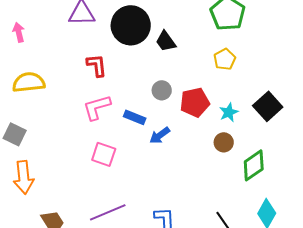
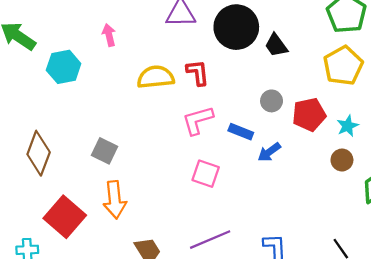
yellow pentagon: (225, 59) -> (343, 66), size x1.6
yellow semicircle: (29, 82) -> (156, 77), moved

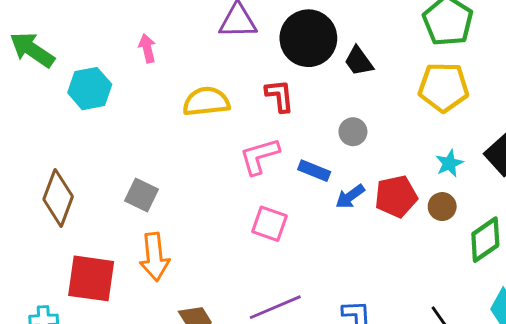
yellow pentagon: (343, 66) -> (444, 87), turned 30
red L-shape: (198, 73) -> (280, 96), moved
red pentagon: (309, 115) -> (396, 196), moved
red square: (65, 217) -> (91, 278), turned -33

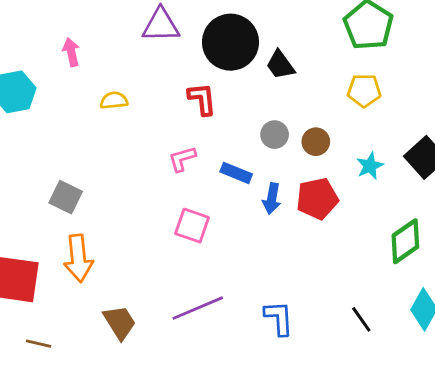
yellow pentagon: (444, 87) -> (364, 90), size x0.7
yellow semicircle: (206, 102) -> (114, 100), moved, size x0.6
pink L-shape: (259, 156) -> (182, 159), size x0.7
blue arrow: (350, 196) -> (272, 199), turned -44
brown circle: (442, 207) -> (316, 142), moved

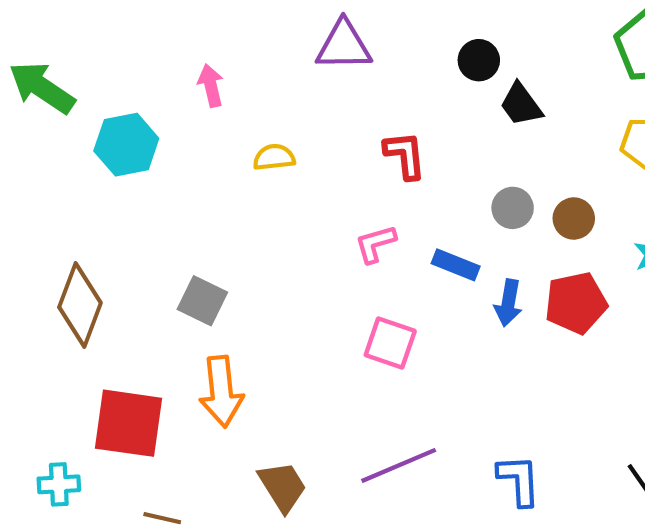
black circle: (230, 42) -> (479, 60), moved, size x0.5

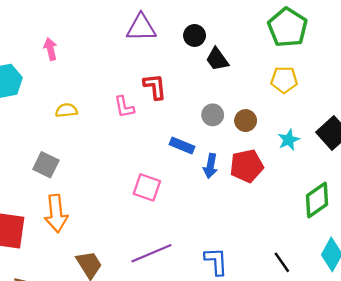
purple triangle: (344, 45) -> (141, 28), moved
yellow semicircle: (274, 157) -> (66, 110), moved
pink L-shape: (375, 244) -> (124, 107), moved, turned -85

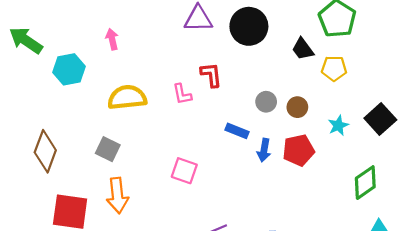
black circle: (195, 35) -> (249, 26), size x1.8
black trapezoid: (217, 59) -> (303, 49), moved
yellow semicircle: (66, 110) -> (127, 97), size x1.8
pink square: (147, 187) -> (184, 171), moved

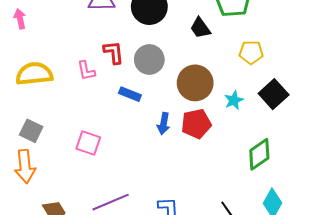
yellow pentagon: (334, 68) -> (251, 52), moved
gray circle: (266, 102) -> (149, 60), moved, size x1.5
brown circle: (297, 107) -> (195, 83), size x1.8
blue rectangle: (237, 131) -> (130, 94), moved
gray square: (108, 149) -> (31, 131), moved

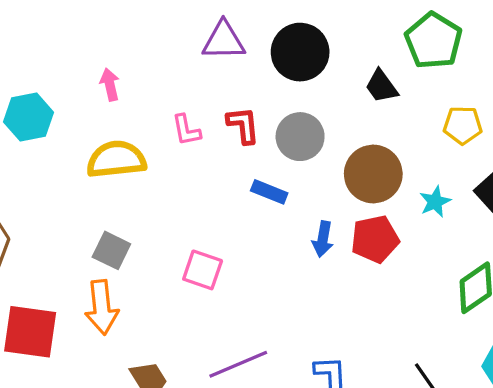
pink arrow: (20, 19) -> (110, 85), moved
pink L-shape: (86, 71) -> (186, 130), moved

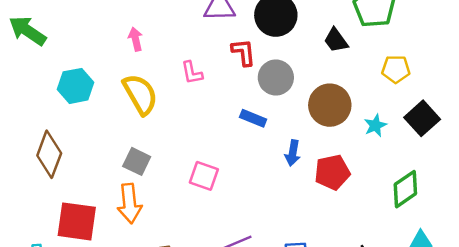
cyan hexagon: (29, 117) -> (76, 86), moved
red L-shape: (243, 125) -> (243, 52), moved
yellow semicircle: (116, 159) -> (140, 94), turned 66
red pentagon: (375, 239) -> (332, 172), moved

